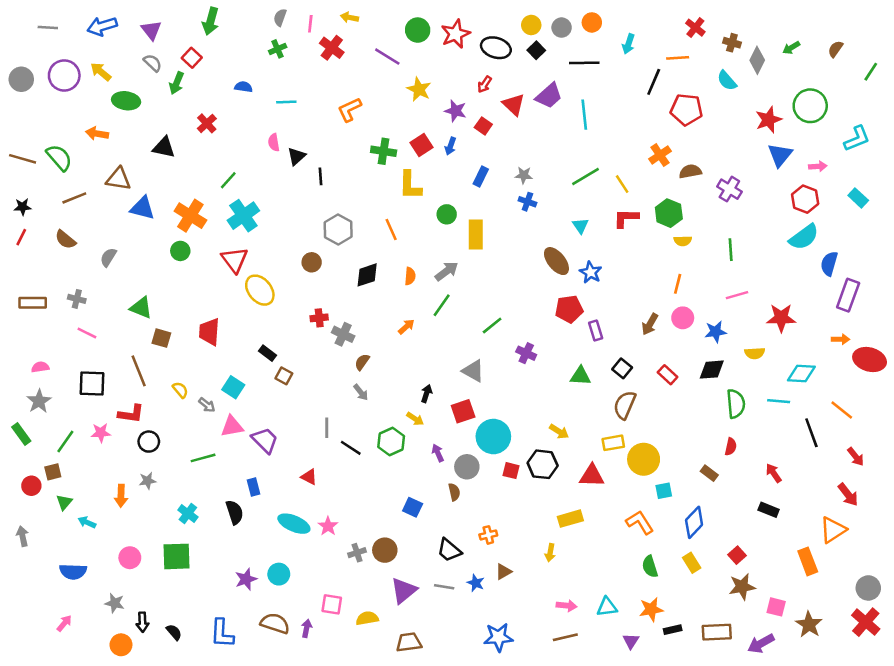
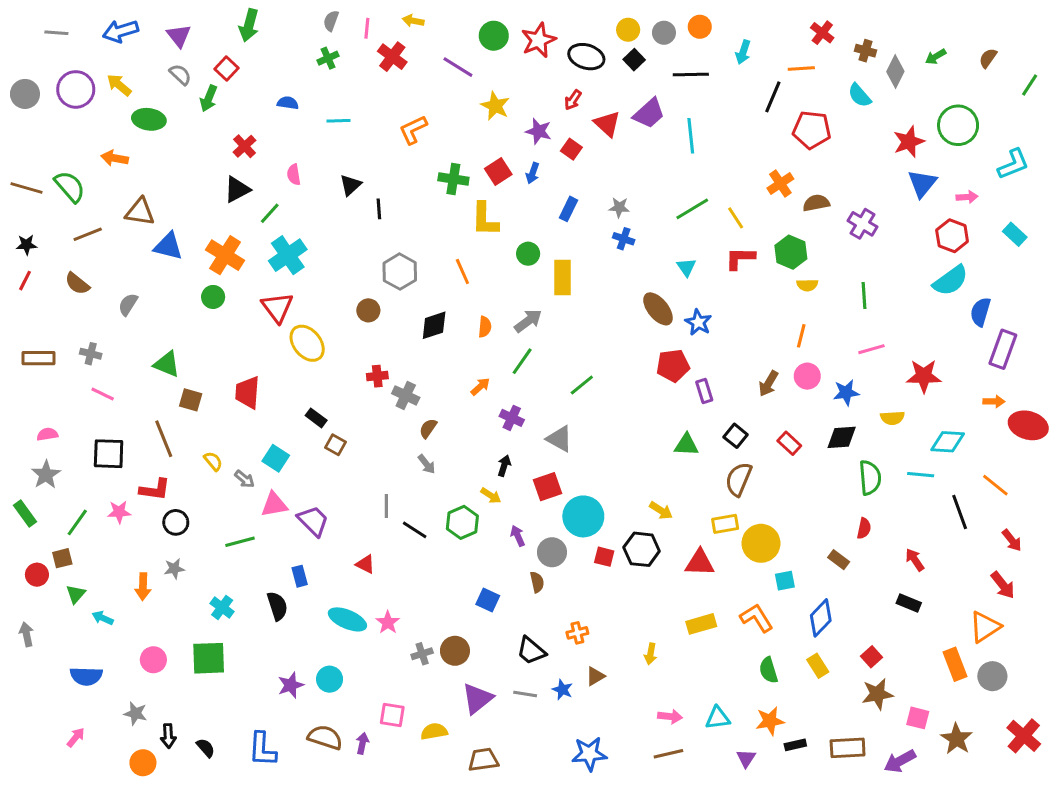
pink semicircle: (274, 142) -> (294, 175), moved
black triangle: (164, 147) -> (237, 189), moved, turned -40
purple cross: (526, 353) -> (512, 418), moved
yellow rectangle: (570, 519) -> (701, 624), moved
gray circle: (868, 588) -> (992, 676), moved

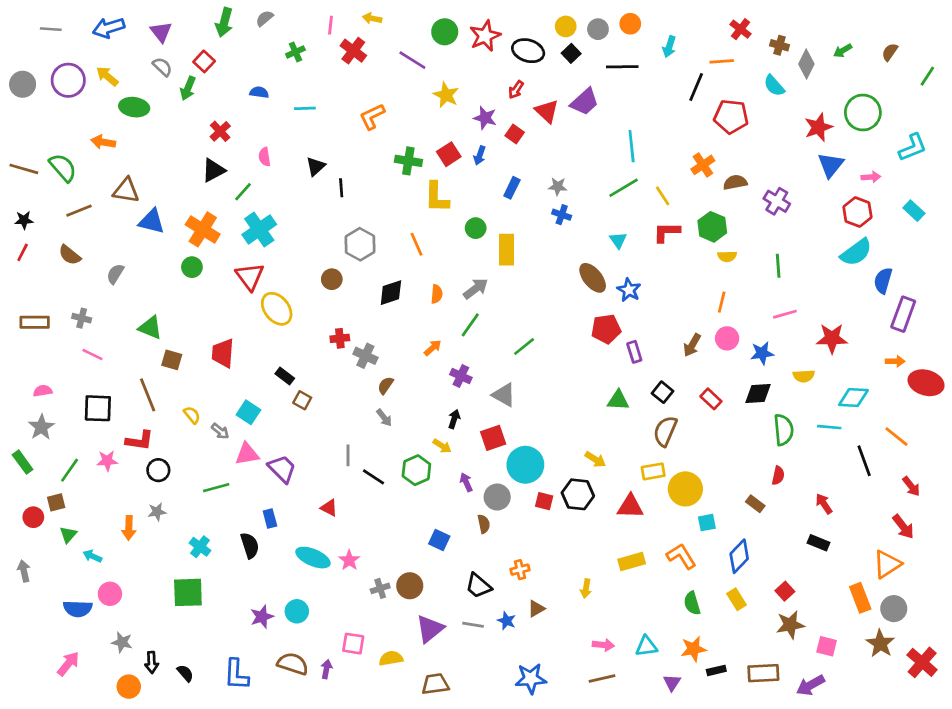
gray semicircle: (331, 21) -> (265, 18), moved, turned 30
cyan line: (691, 136) -> (632, 146), moved
pink circle: (153, 660) -> (110, 594), moved
pink arrow: (76, 737) -> (68, 664), size x1.4
brown star: (957, 739) -> (880, 644), moved

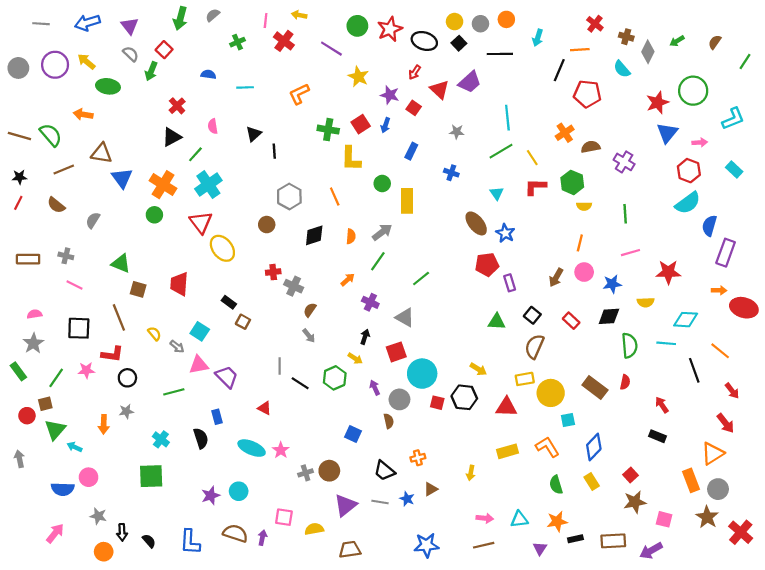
gray star: (558, 186) -> (457, 132), moved
blue triangle: (152, 221) -> (122, 178), turned 40
brown rectangle: (755, 504) -> (595, 388), moved, size x1.6
green triangle: (68, 535) -> (55, 430), size x1.5

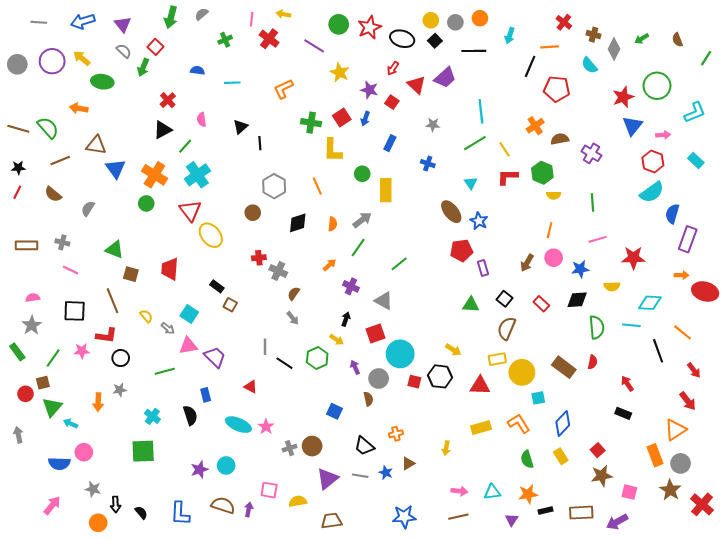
brown semicircle: (715, 42) -> (677, 40), turned -56

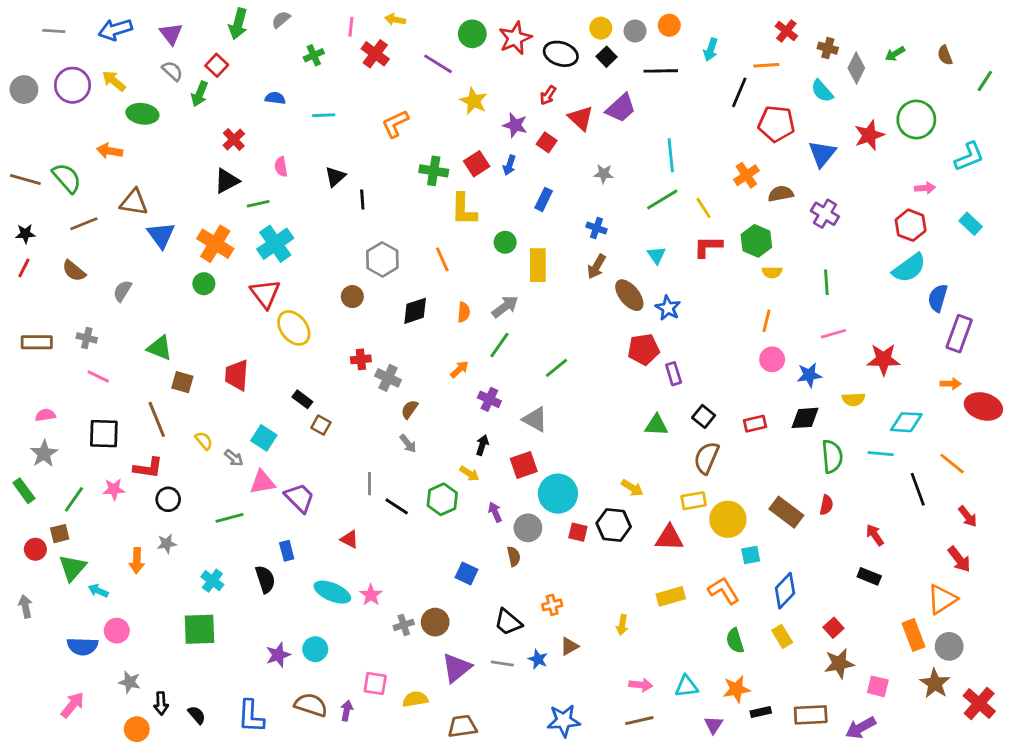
blue triangle: (632, 126) -> (822, 154), moved
green line: (185, 146) -> (258, 204), turned 35
brown arrow: (527, 263) -> (596, 267), moved
red rectangle: (541, 304) -> (755, 424), turned -56

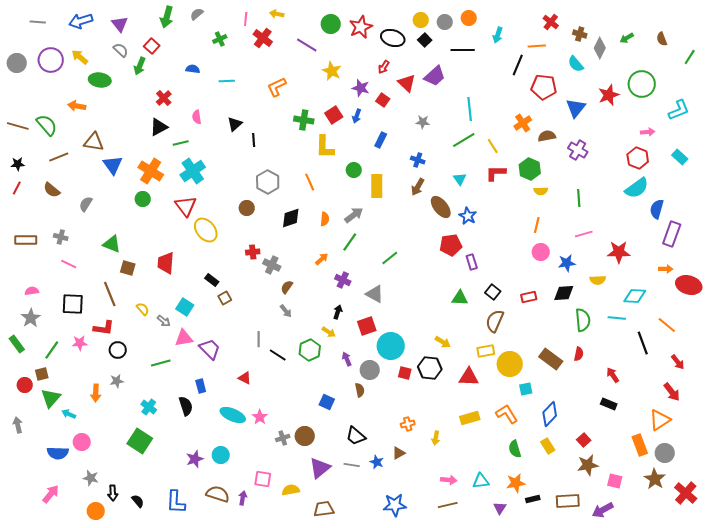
brown square: (321, 425) -> (225, 298), turned 32
orange cross: (552, 605) -> (408, 424), moved
green square: (200, 629) -> (140, 441), turned 35

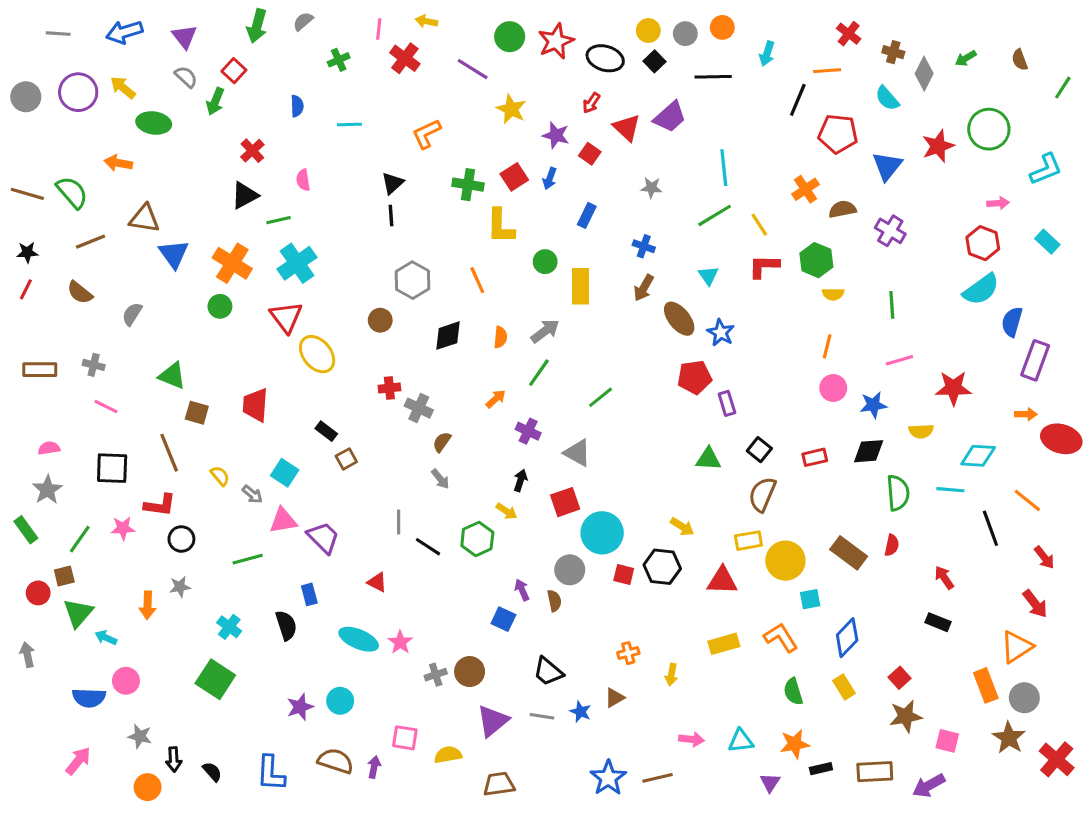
blue semicircle: (193, 69) -> (297, 106), turned 80
black triangle: (235, 124) -> (393, 183), moved
purple arrow: (347, 359) -> (522, 590), moved
blue star: (395, 505) -> (608, 778), turned -30
brown line: (448, 505) -> (658, 778), moved

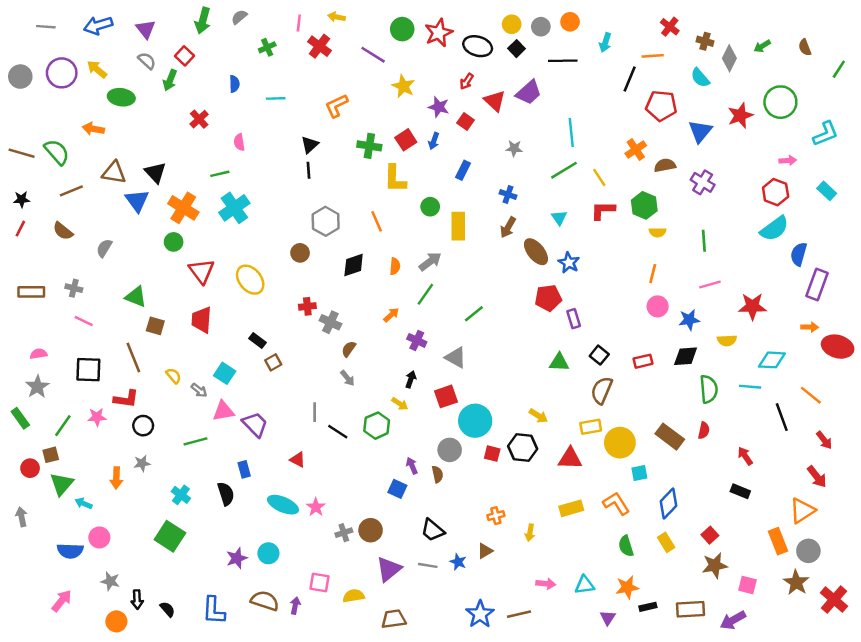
black triangle: (245, 195) -> (155, 173), moved, turned -45
red triangle: (286, 317) -> (202, 271), moved

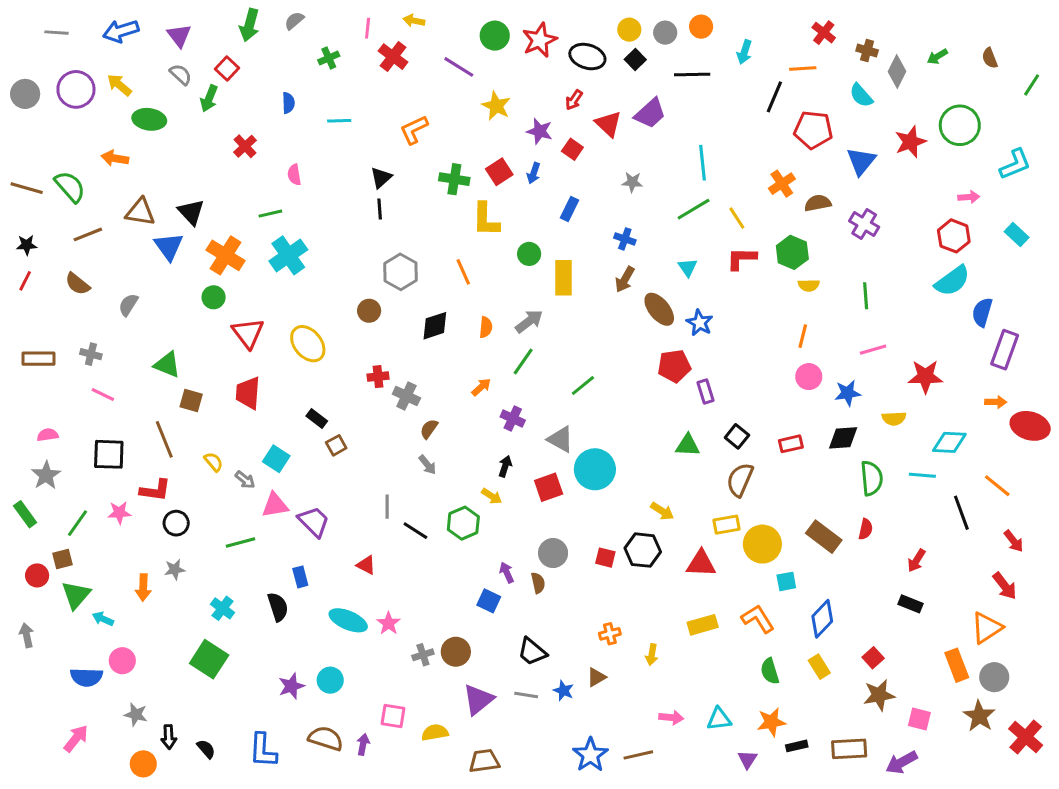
cyan circle: (475, 421) -> (595, 469), moved
red arrow: (745, 456) -> (916, 561), turned -114

